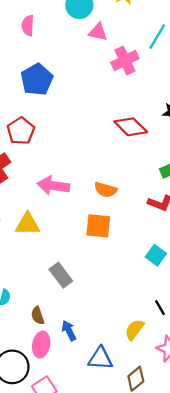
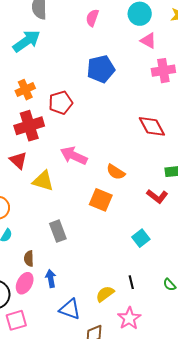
blue pentagon: (37, 80) -> (101, 69), moved

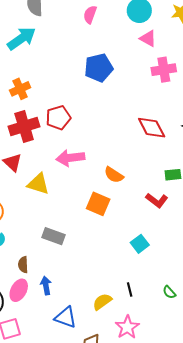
red pentagon: (61, 103) -> (58, 118), moved
pink arrow: (74, 156) -> (70, 158), turned -32
gray rectangle: (58, 231) -> (53, 236), turned -50

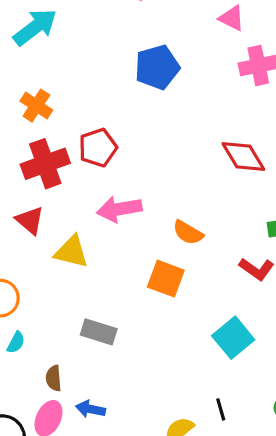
orange cross: (20, 89) -> (36, 106), turned -30
cyan square: (140, 244) -> (233, 338), size x1.4
blue arrow: (46, 285) -> (90, 409), turned -66

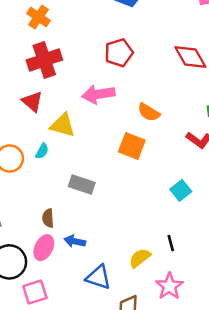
red pentagon: (98, 148) -> (119, 53), moved
cyan square: (233, 338) -> (181, 190), size x0.7
cyan semicircle: (16, 342) -> (42, 151), moved

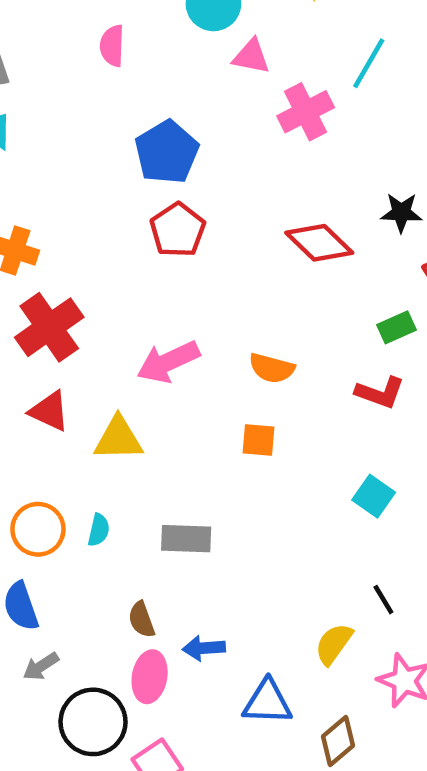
red pentagon: (119, 53) -> (178, 230), moved
orange square: (132, 146) -> (258, 440), size x0.7
cyan semicircle: (42, 151) -> (99, 530), moved

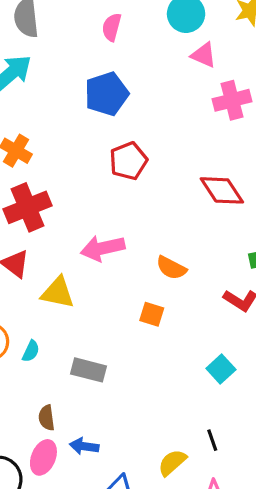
blue pentagon: (167, 152) -> (106, 94), moved

